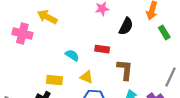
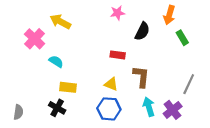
pink cross: (22, 33) -> (35, 39), turned 30
cyan semicircle: (72, 55) -> (56, 61), moved
yellow triangle: (87, 77) -> (111, 84), moved

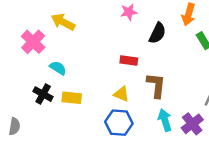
black cross: (57, 108) -> (43, 94), moved

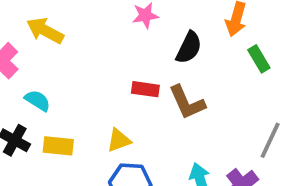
brown L-shape: (156, 85) -> (187, 102), moved, turned 150
yellow triangle: (121, 94) -> (119, 140), moved, turned -42

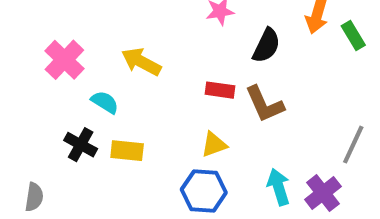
yellow arrow: (45, 31) -> (141, 62), moved
green rectangle: (259, 59) -> (353, 35), moved
yellow triangle: (119, 140) -> (214, 145), moved

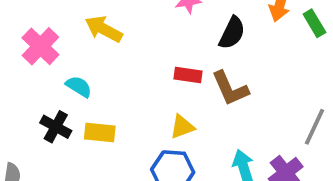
yellow arrow: (141, 62) -> (104, 29), moved

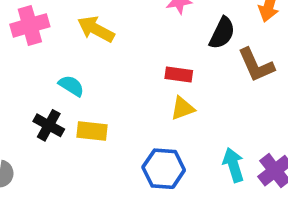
pink cross: (40, 46) -> (30, 25), moved, turned 30
brown L-shape: (230, 88) -> (256, 65), moved
yellow triangle: (182, 127) -> (183, 108), moved

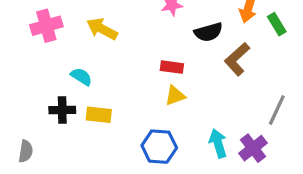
black semicircle: (222, 33) -> (208, 32), turned 48
brown L-shape: (256, 65) -> (237, 59), turned 72
black cross: (49, 125) -> (62, 110), turned -30

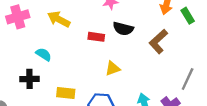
black semicircle: (208, 32) -> (123, 29), moved, turned 30
red rectangle: (172, 67) -> (96, 37), moved
yellow rectangle: (99, 115) -> (66, 93), moved

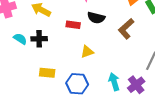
cyan semicircle: (44, 54) -> (20, 39), moved
black cross: (29, 79) -> (39, 39), moved

